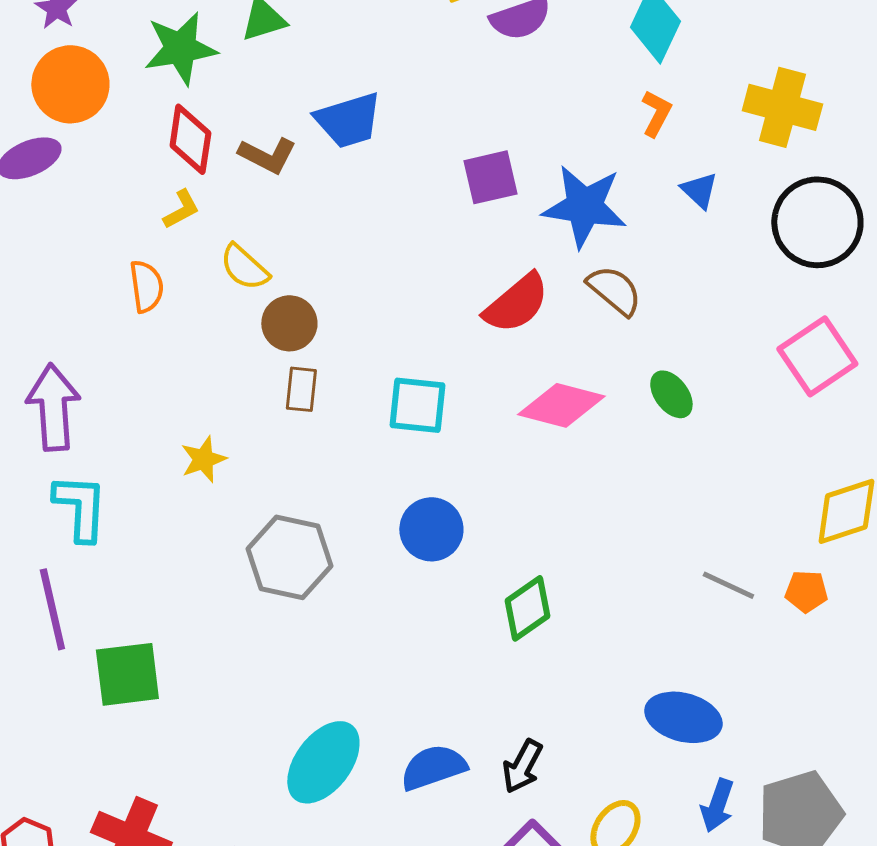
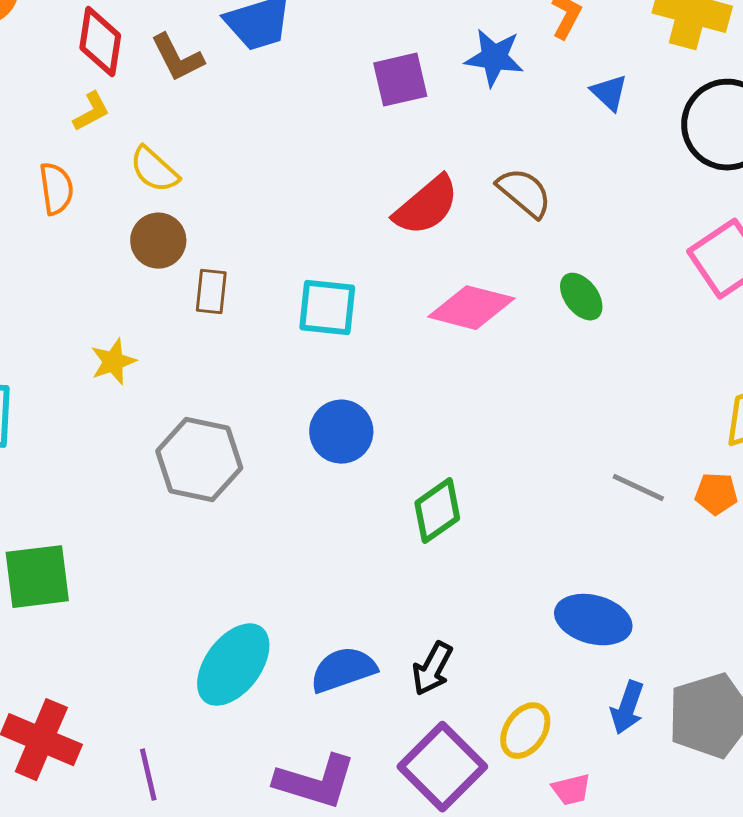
brown L-shape: (267, 155) -> (177, 58), turned 36
blue star: (584, 206) -> (494, 58), moved, size x0.7
brown circle: (289, 323) -> (158, 241), moved

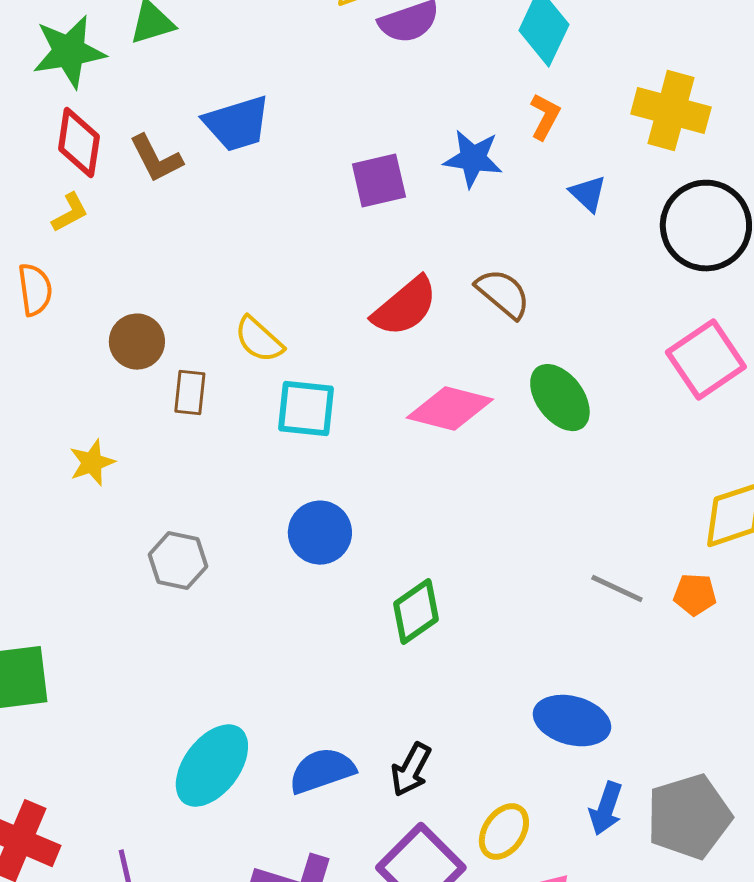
yellow semicircle: (154, 170) -> (259, 340), moved
green ellipse: (581, 297) -> (560, 398), size x1.4
gray hexagon: (199, 460) -> (178, 561), size x0.7

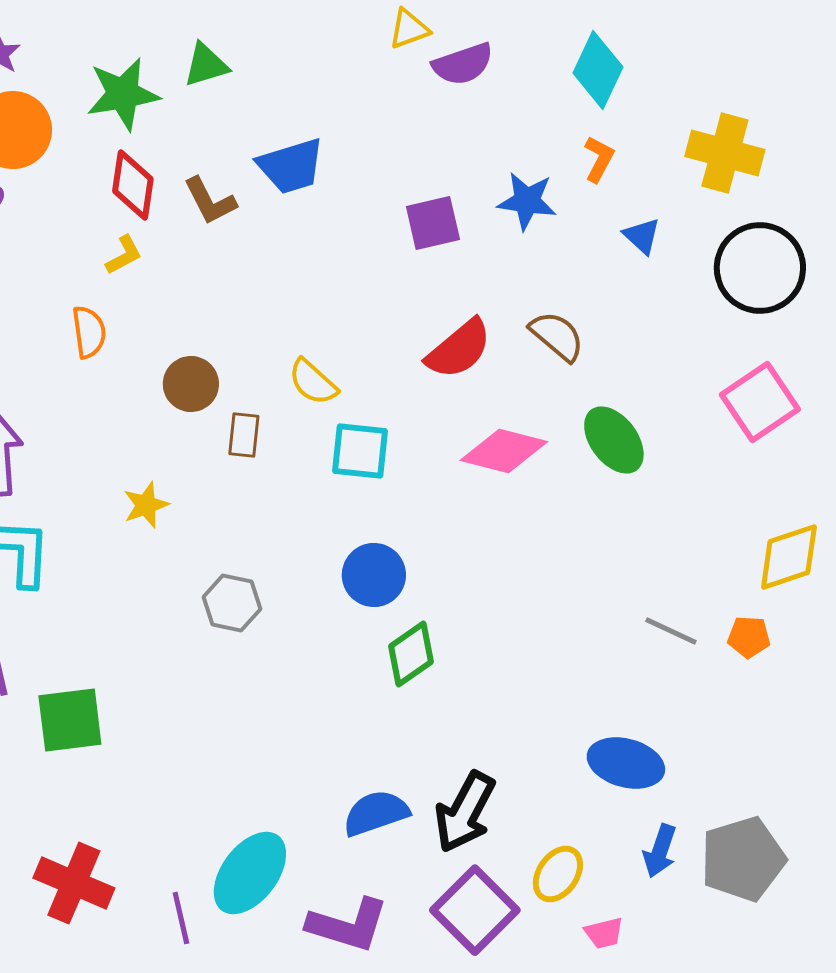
green diamond: (416, 612) -> (411, 654), moved
cyan ellipse: (212, 766) -> (250, 873), moved
black arrow: (411, 770) -> (465, 812), size x1.5

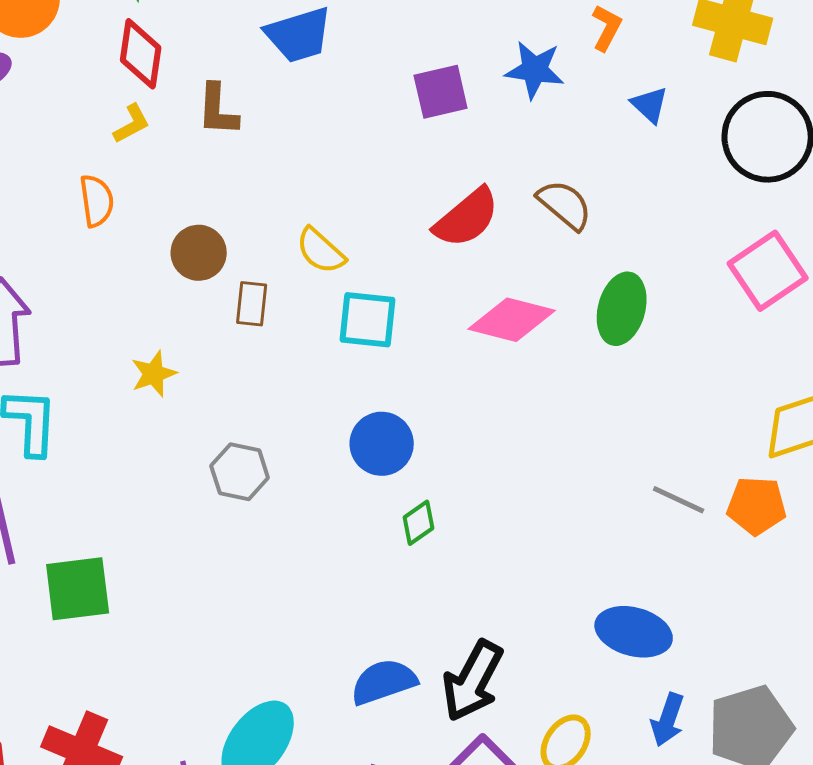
brown L-shape: (210, 201) -> (218, 110), moved, turned 30
green ellipse: (614, 440) -> (622, 309), turned 52
orange pentagon: (749, 637) -> (757, 506), size x1.4
green diamond: (411, 654) -> (419, 523), size x0.7

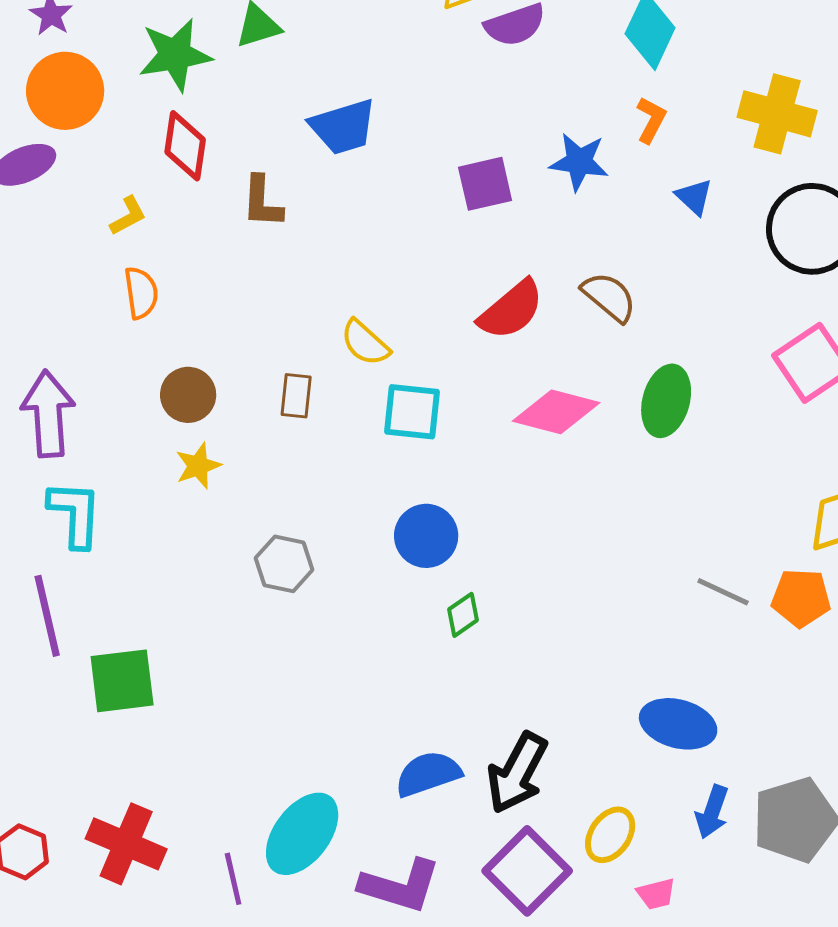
yellow L-shape: (132, 124) -> (128, 216), moved
brown circle: (199, 253) -> (188, 395), moved

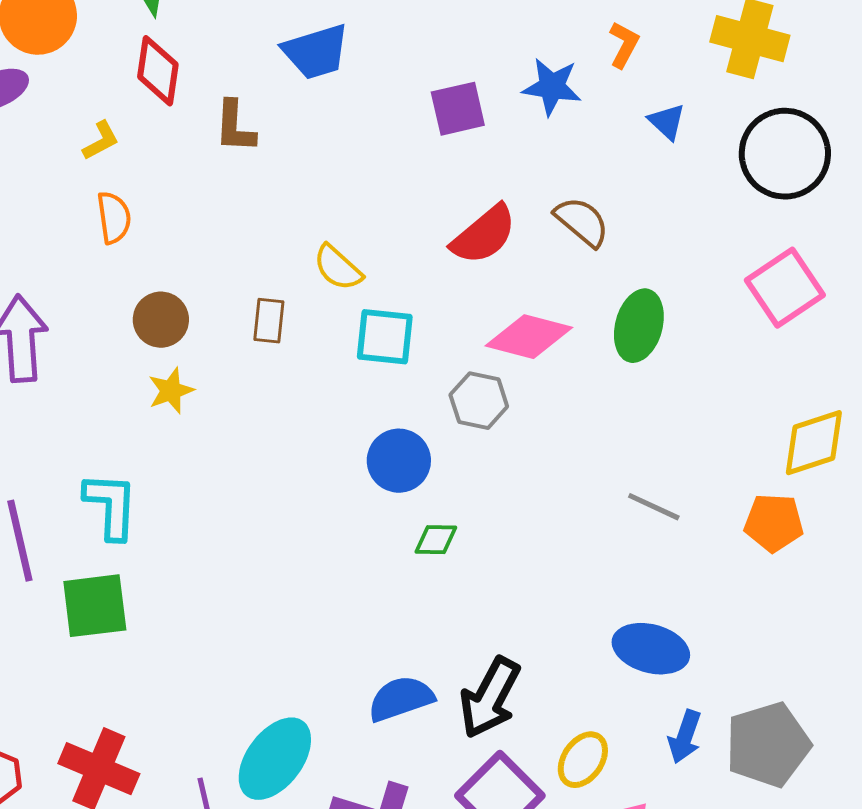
cyan L-shape: (75, 514) -> (111, 506), moved
gray hexagon: (284, 564) -> (479, 401), moved
gray line: (723, 592) -> (654, 507), moved
green diamond: (463, 615) -> (436, 540), turned 36

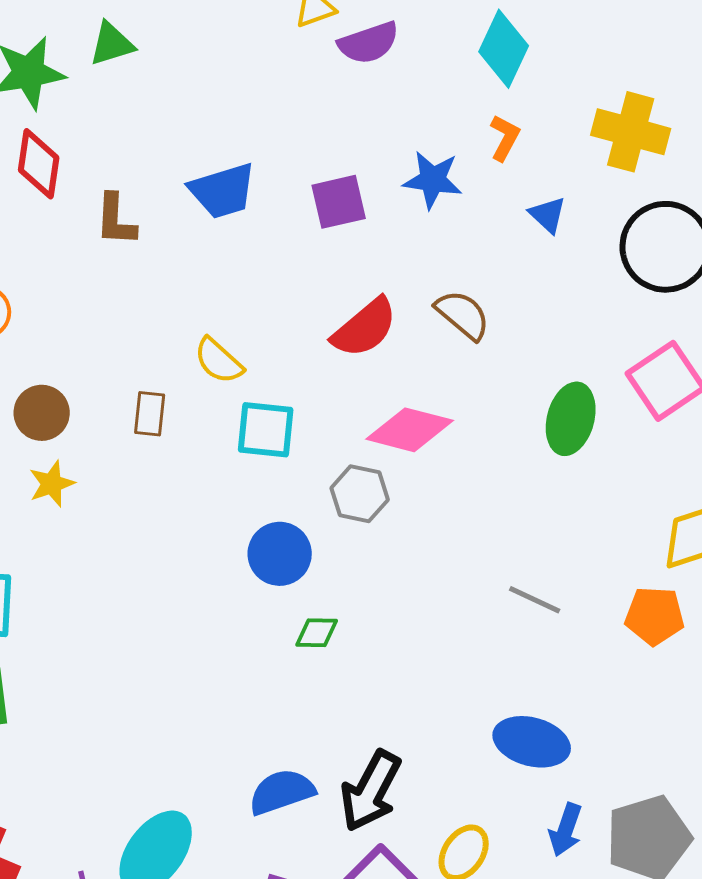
blue trapezoid: (316, 52) -> (223, 191), moved
green ellipse: (639, 326) -> (571, 419), moved

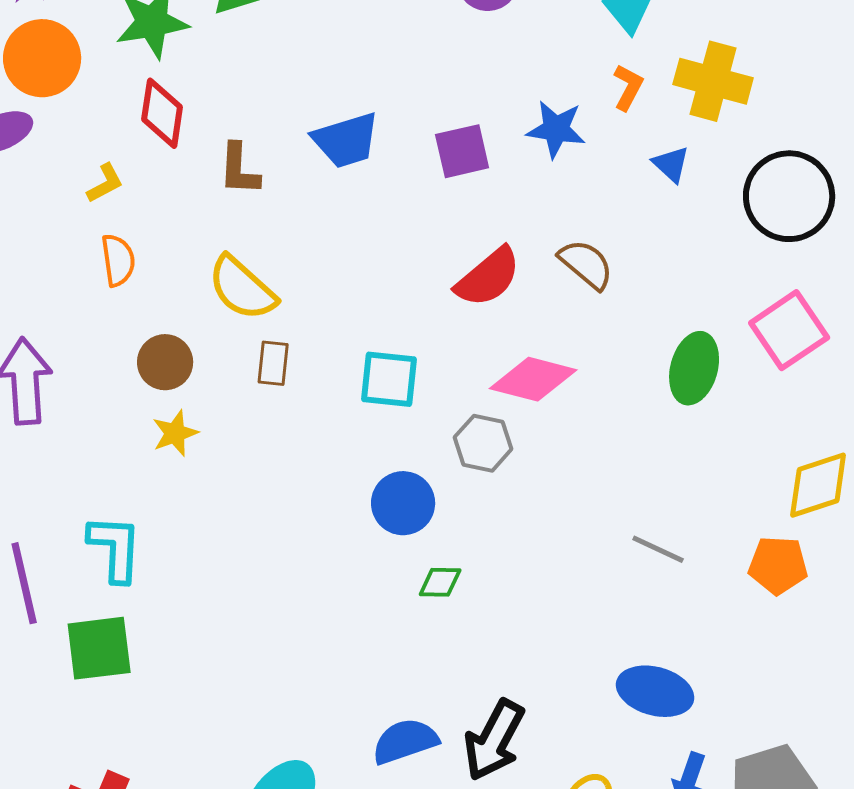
yellow cross: (631, 132) -> (713, 81), moved
yellow semicircle: (219, 361) -> (242, 288), moved, size x1.4

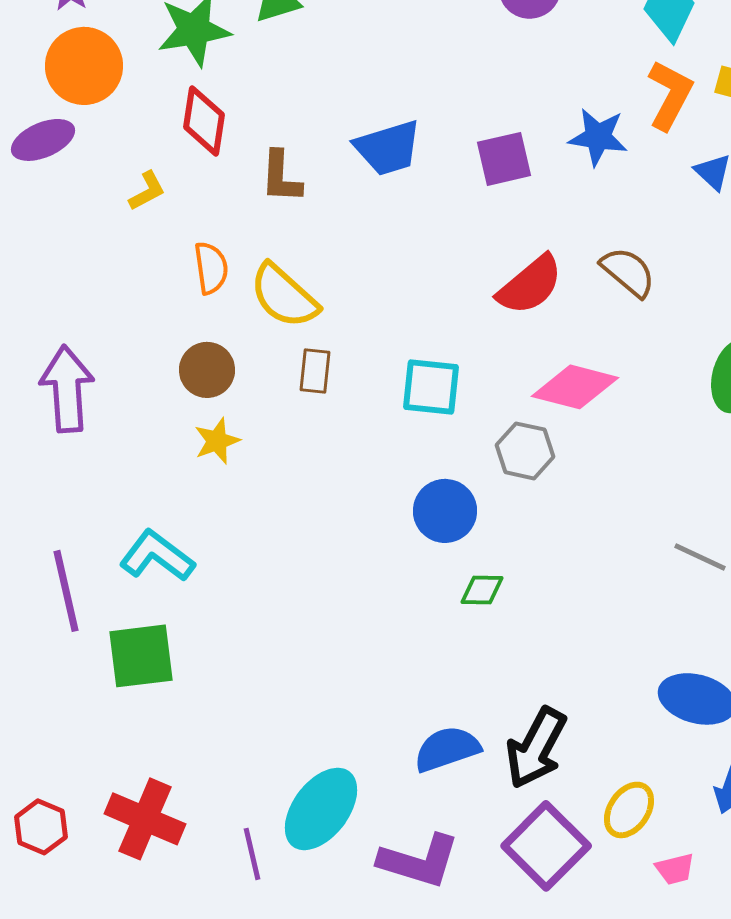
orange L-shape: (628, 87) -> (670, 95), size x1.5
orange semicircle: (118, 260) -> (211, 268), moved
cyan L-shape: (115, 548) -> (157, 556), turned -56

